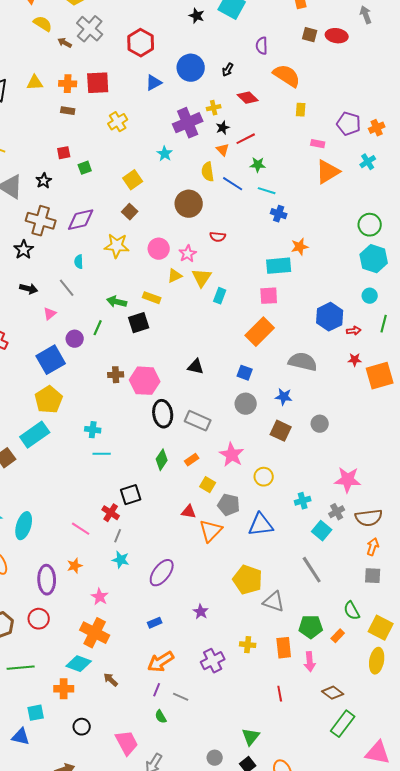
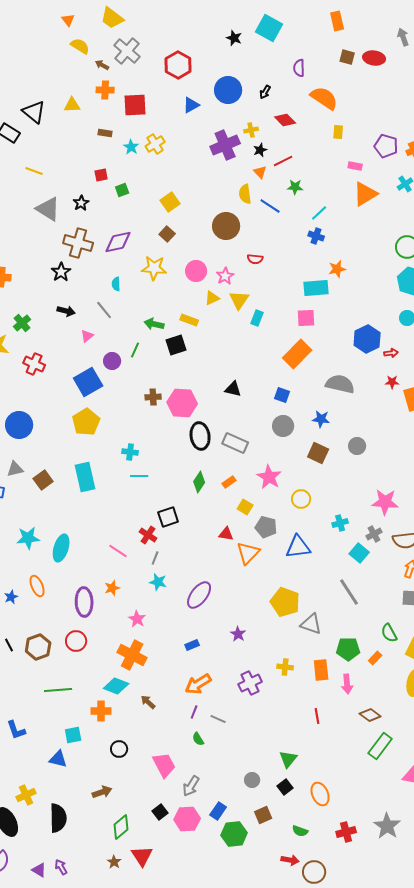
orange cross: (68, 84) -> (105, 90), moved
cyan star: (165, 154) -> (131, 147), moved
cyan line: (267, 191) -> (319, 213), moved, turned -60
cyan rectangle: (35, 435) -> (85, 477), moved, turned -68

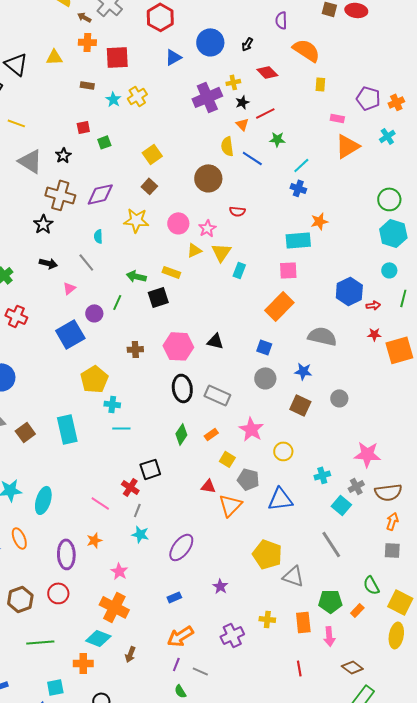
pink hexagon: (182, 403) -> (178, 346), moved
yellow pentagon: (86, 422) -> (94, 379), moved
brown arrow: (148, 702) -> (130, 654), turned -112

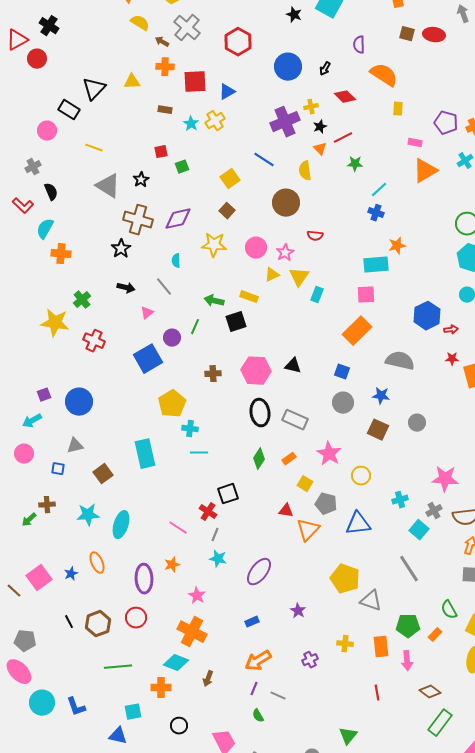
blue triangle: (173, 57) -> (227, 92), moved
black triangle: (16, 64) -> (94, 89), turned 35
blue line: (252, 158) -> (264, 160), moved
brown square: (25, 432) -> (103, 474), moved
purple cross: (232, 635) -> (310, 660), size x0.7

